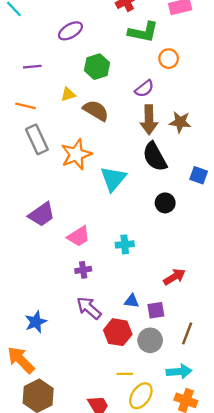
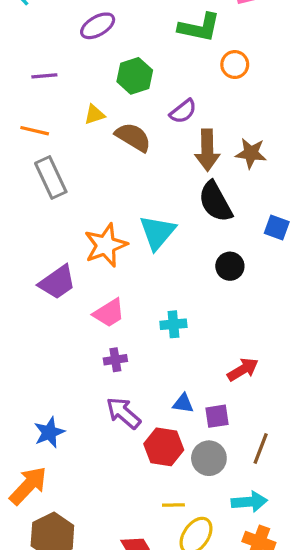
purple semicircle: (144, 89) -> (183, 111), moved
orange star: (76, 154) -> (106, 245), moved
orange arrow: (21, 360) -> (28, 486), turned 88

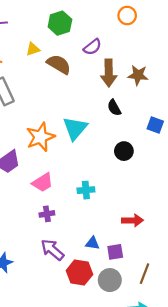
black semicircle: (215, 202) -> (114, 108), size x0.6
red arrow: (243, 369) -> (133, 220), turned 30

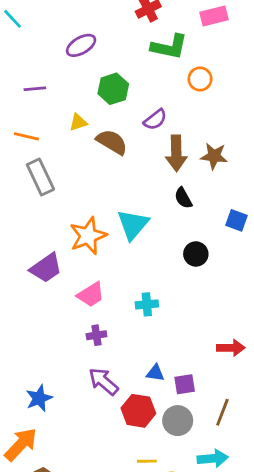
red arrow: (133, 220) -> (231, 348), moved

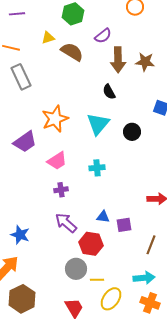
black semicircle: (183, 198) -> (109, 92), moved
cyan triangle: (133, 225) -> (98, 124), moved
blue star: (39, 398) -> (20, 235), turned -30
gray circle: (178, 421) -> (76, 269), moved

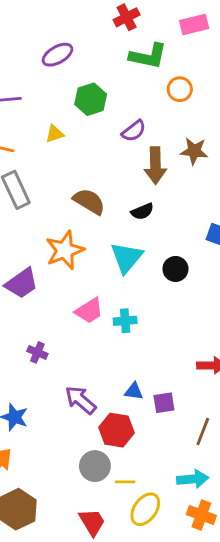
brown semicircle: (72, 52) -> (89, 201), moved
brown star: (145, 62) -> (194, 151), moved
black semicircle: (109, 92) -> (142, 211), turned -84
pink trapezoid: (57, 161) -> (89, 311), moved
purple cross: (61, 190) -> (37, 352), moved, turned 32

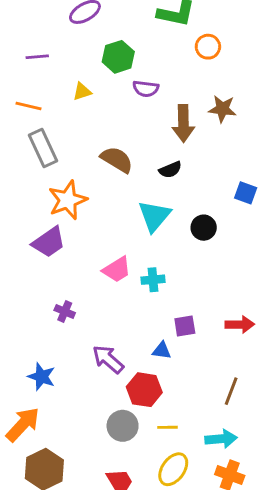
purple semicircle: (134, 131) -> (146, 89), moved, turned 45
orange star: (65, 250) -> (68, 200), moved
purple square: (164, 403) -> (185, 326), moved
yellow line: (125, 482) -> (167, 427), moved

